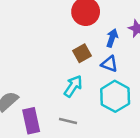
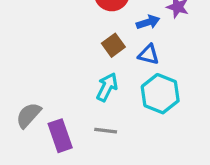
blue arrow: (112, 38) -> (148, 22), turned 60

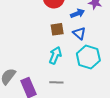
brown square: (113, 45) -> (57, 29), turned 32
blue triangle: (149, 55) -> (79, 33), turned 32

